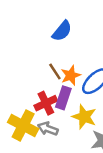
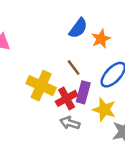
orange star: (71, 75) -> (101, 39), moved
yellow cross: (23, 125) -> (41, 86), moved

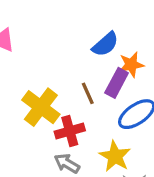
purple rectangle: (83, 92) -> (117, 83), moved

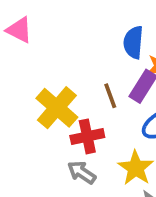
blue semicircle: (105, 44) -> (133, 42), turned 132

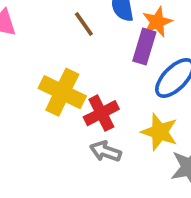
brown line: (110, 96) -> (84, 24), moved

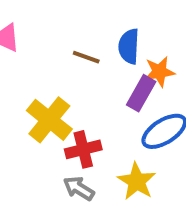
brown line: (84, 24) -> (86, 57), turned -48

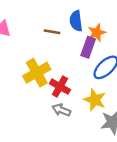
yellow cross: (49, 120) -> (37, 73), turned 32
red cross: (83, 149) -> (60, 87), turned -36

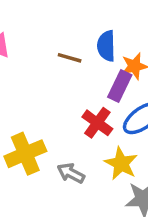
yellow cross: (37, 73) -> (25, 154), moved
red cross: (60, 87) -> (97, 123), moved

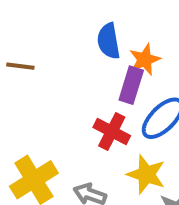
brown line: (70, 58) -> (20, 66), moved

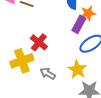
red cross: (112, 132) -> (39, 42), moved

